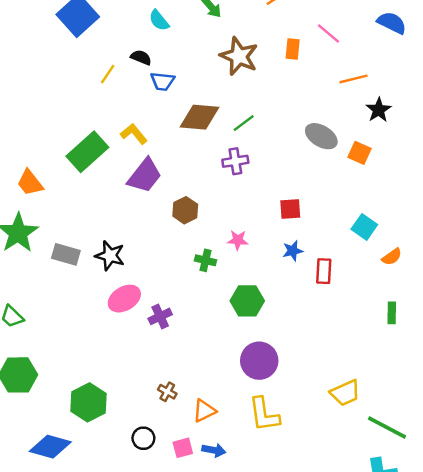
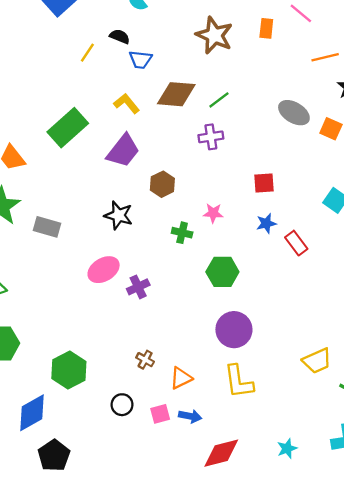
yellow L-shape: (134, 134) -> (127, 103), moved
black star: (110, 256) -> (119, 215), moved
red rectangle: (324, 271) -> (296, 243), turned -40
blue diamond: (50, 447) -> (32, 413), turned -45

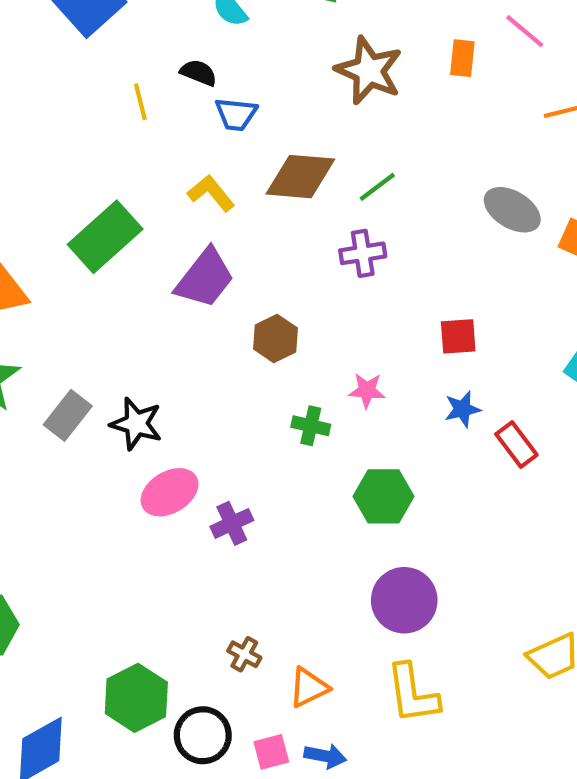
yellow line: (87, 53) -> (140, 102), turned -48
black star: (119, 215) -> (136, 424), moved
gray rectangle: (47, 227) -> (68, 415), turned -68
green hexagon: (69, 370) -> (136, 698), moved
black circle: (122, 405) -> (203, 735), size x1.4

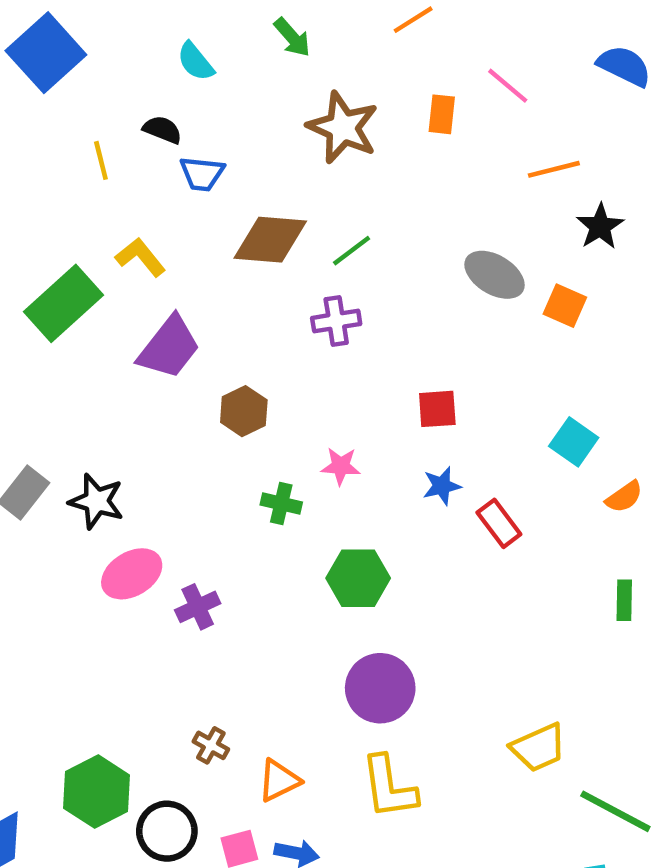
yellow L-shape: (211, 193) -> (140, 257), moved

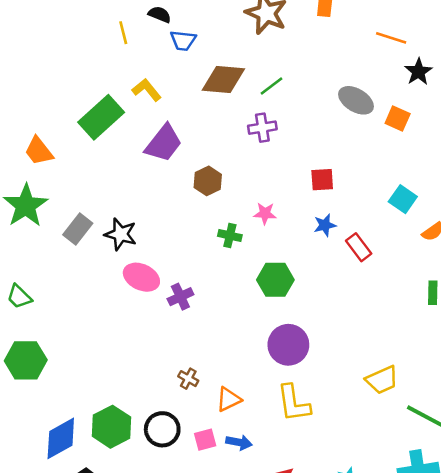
orange line: (554, 169) -> (391, 38), turned 32
pink ellipse: (132, 574) -> (141, 277), turned 56
green hexagon: (97, 792) -> (112, 427), moved

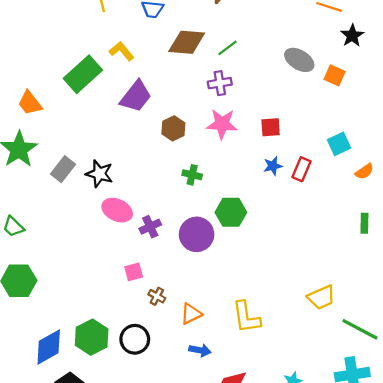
cyan square: (403, 199) -> (339, 144), turned 30
pink star: (265, 213) -> (222, 124), moved, size x1.6
red rectangle: (359, 247) -> (301, 169), moved, turned 60
purple circle: (288, 345) -> (197, 234), moved
pink square: (205, 440) -> (134, 272), moved

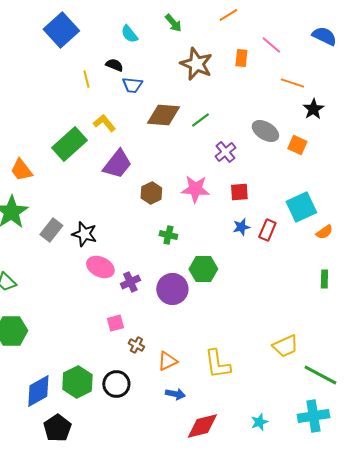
purple cross: (220, 83) -> (225, 152), moved, turned -30
cyan square: (339, 144) -> (301, 207), size x1.4

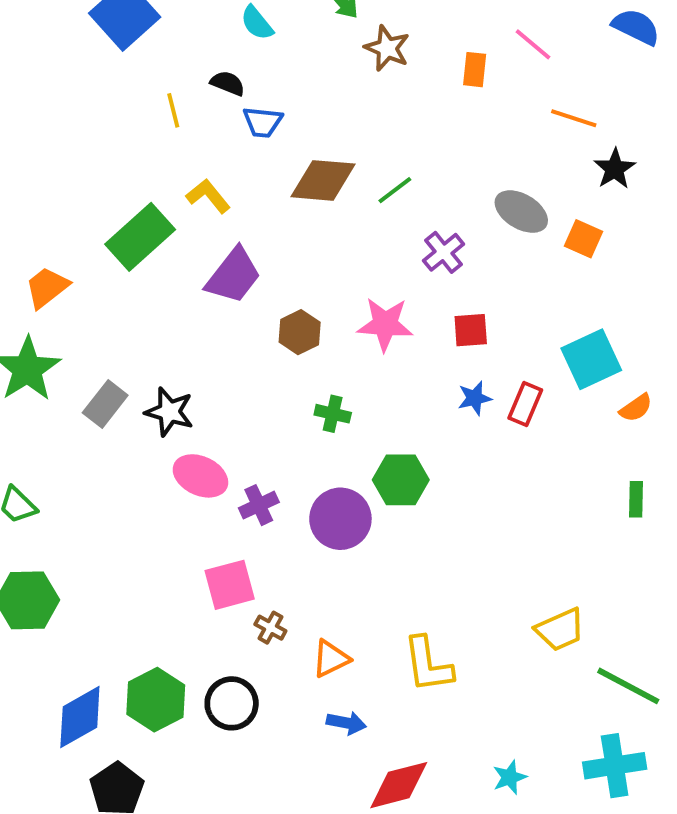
brown star: (196, 64) -> (387, 48), moved, size x0.7
orange trapezoid: (21, 170) -> (47, 287), turned 90
pink square: (115, 323) -> (230, 585), size x1.5

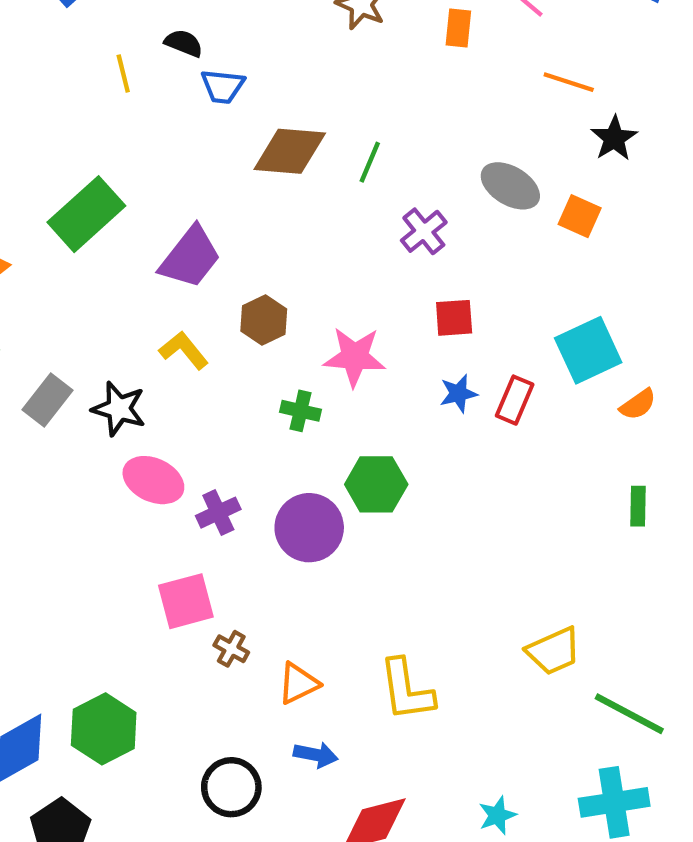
green line: (395, 190) -> (370, 162), turned -30
yellow L-shape: (208, 196) -> (184, 350), moved
pink star: (385, 324) -> (355, 357), moved
black circle: (232, 703) -> (231, 787), moved

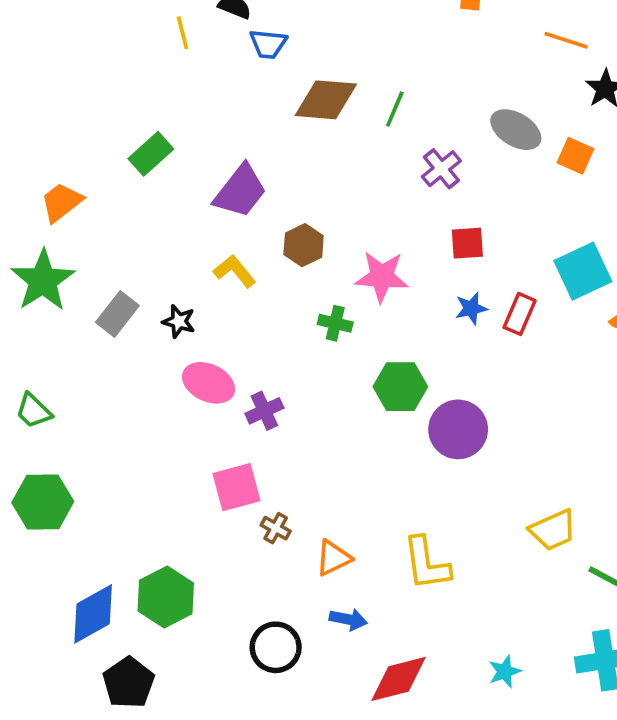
green rectangle: (86, 214) -> (151, 154), size x0.7
black star: (119, 409) -> (179, 321), size x0.7
purple circle: (309, 528) -> (458, 429), moved

